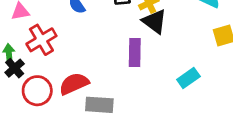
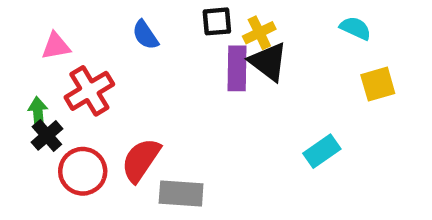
purple rectangle: (135, 53) -> (237, 68), moved
red semicircle: (74, 84) -> (141, 160), turned -32

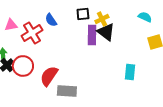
red cross: (89, 91) -> (32, 33), moved
cyan rectangle: (322, 151) -> (130, 72), turned -49
red circle: (83, 171) -> (23, 66), moved

